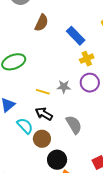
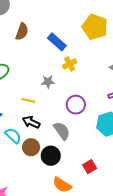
purple circle: (90, 83) -> (76, 105), moved
gray star: (64, 87) -> (48, 82), moved
black circle: (57, 160) -> (51, 156), moved

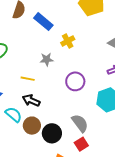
blue rectangle: (57, 42) -> (43, 22), moved
gray semicircle: (62, 131) -> (80, 123), moved
red square: (90, 167) -> (81, 144), moved

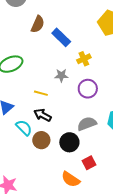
purple circle: (75, 81) -> (88, 89), moved
gray semicircle: (80, 123) -> (87, 124), moved, turned -78
black circle: (52, 133) -> (69, 142), moved

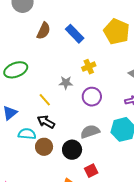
blue rectangle: (61, 37) -> (75, 34), moved
yellow line: (41, 93) -> (45, 100), turned 32
cyan semicircle: (24, 128) -> (27, 134), turned -42

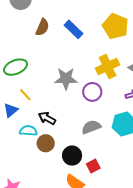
yellow cross: (89, 67) -> (108, 66), moved, size x1.6
gray star: (66, 83) -> (66, 79), size x1.6
yellow line: (45, 100) -> (25, 95), moved
black circle: (72, 150) -> (72, 156), moved

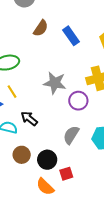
gray semicircle: (91, 127) -> (71, 135), turned -48
brown circle: (46, 143) -> (22, 155), moved

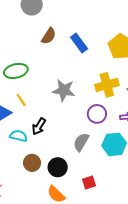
purple circle: (78, 101) -> (97, 114), moved
black arrow: (29, 118) -> (39, 126), turned -96
red square: (66, 174) -> (89, 182), moved

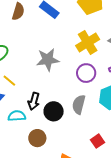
black circle: (58, 167) -> (54, 111), moved

